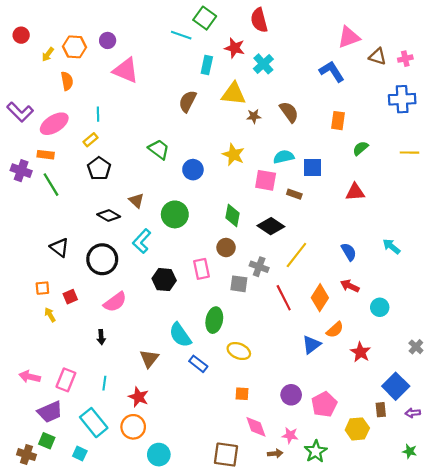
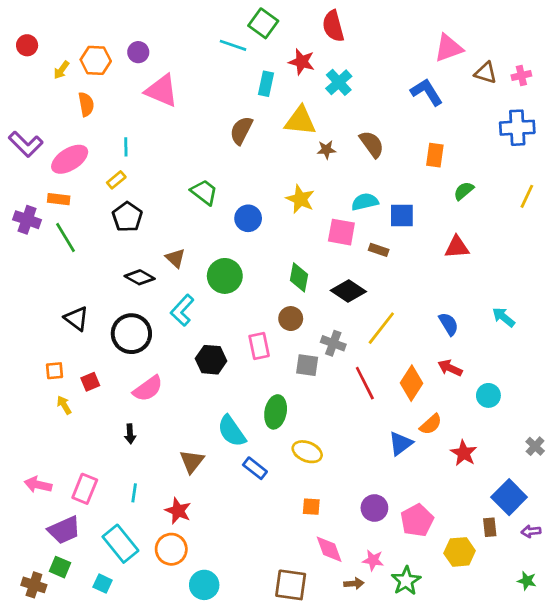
yellow line: (410, 153) -> (527, 196), turned -66

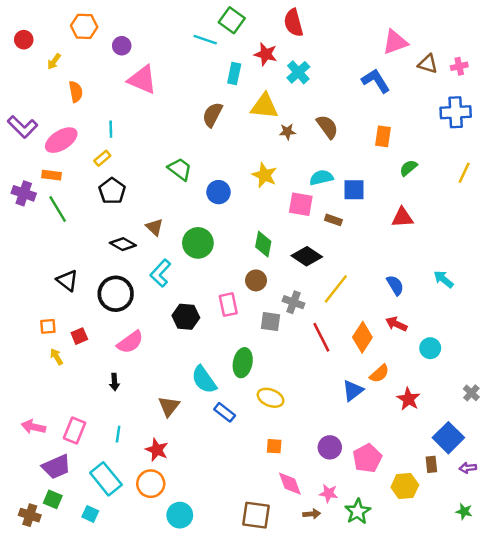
orange hexagon: (96, 60) -> (84, 26), moved

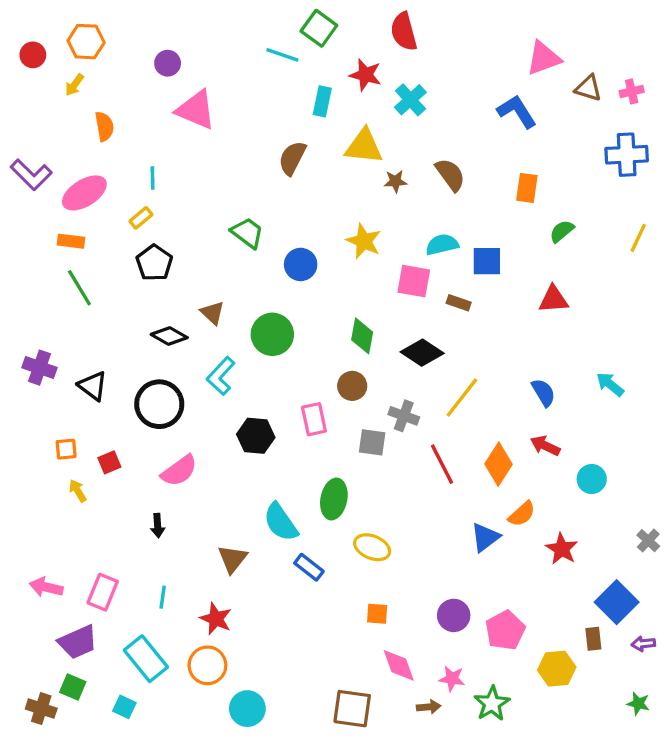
orange hexagon: (84, 26) -> (86, 42), moved
purple cross: (24, 193) -> (39, 368), moved

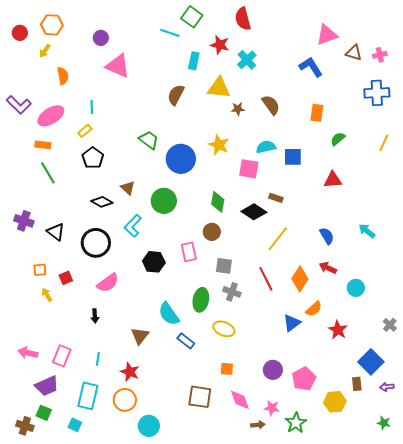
blue circle: (301, 264) -> (181, 159), size x1.5
brown rectangle: (459, 303) -> (276, 198), moved
gray cross: (404, 416) -> (232, 292), moved
cyan rectangle: (146, 659) -> (88, 396), turned 52
brown square: (352, 709) -> (200, 397), moved

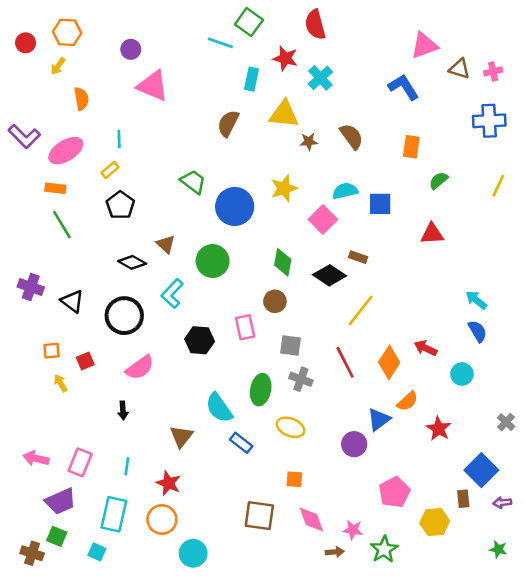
yellow star: (219, 145) -> (284, 188), turned 30
pink square: (249, 169) -> (323, 219), turned 35
blue semicircle: (327, 236) -> (478, 331), moved
purple circle: (273, 370) -> (354, 444), moved

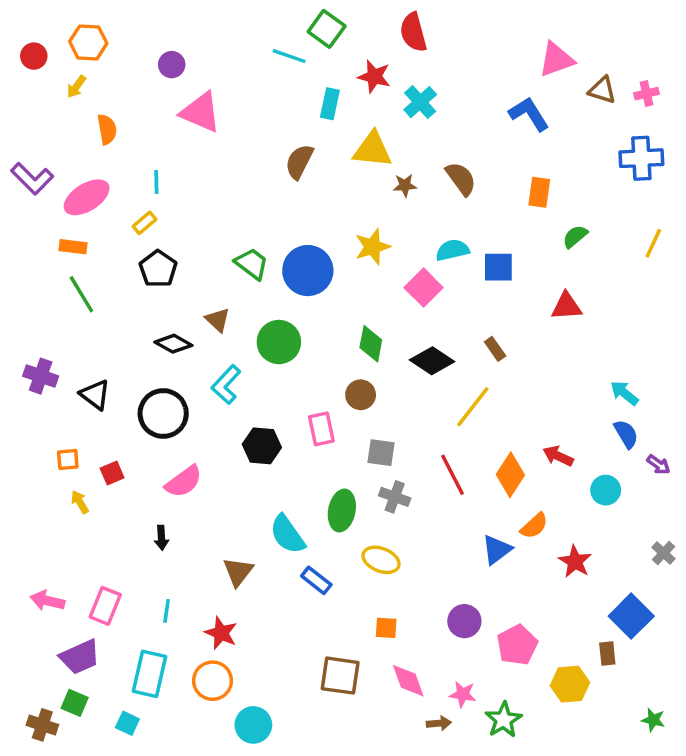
green trapezoid: (193, 182) -> (252, 264), moved
brown rectangle: (358, 257) -> (495, 349), moved, turned 36
purple circle: (354, 444) -> (464, 621), moved
purple arrow: (502, 503) -> (658, 465), moved, turned -138

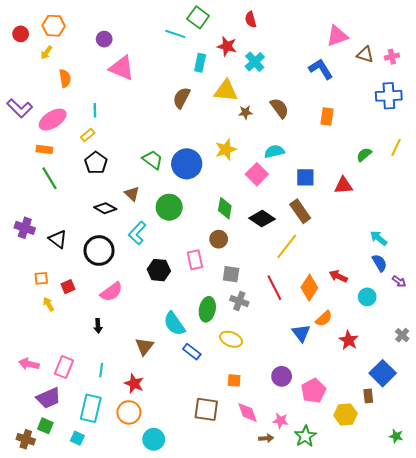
red semicircle: (413, 32) -> (251, 19), size x0.7
green semicircle: (575, 236) -> (364, 155), moved
blue square: (498, 267) -> (305, 177), moved
brown rectangle: (495, 349) -> (300, 211), size x1.6
blue triangle: (497, 550) -> (301, 333), turned -30

